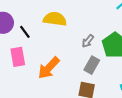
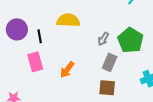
black line: (25, 32) -> (40, 36), turned 32
orange arrow: (49, 68) -> (67, 70), size x0.7

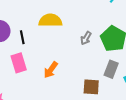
gray rectangle: (110, 62) -> (111, 69), moved

